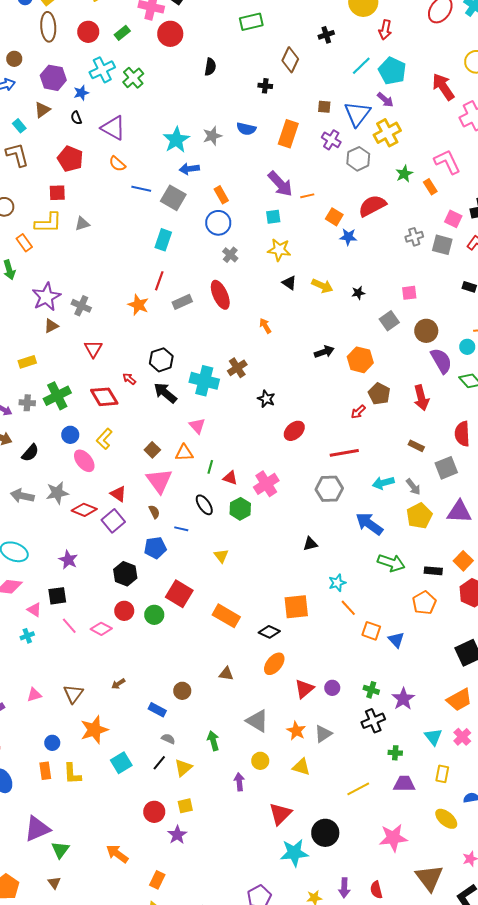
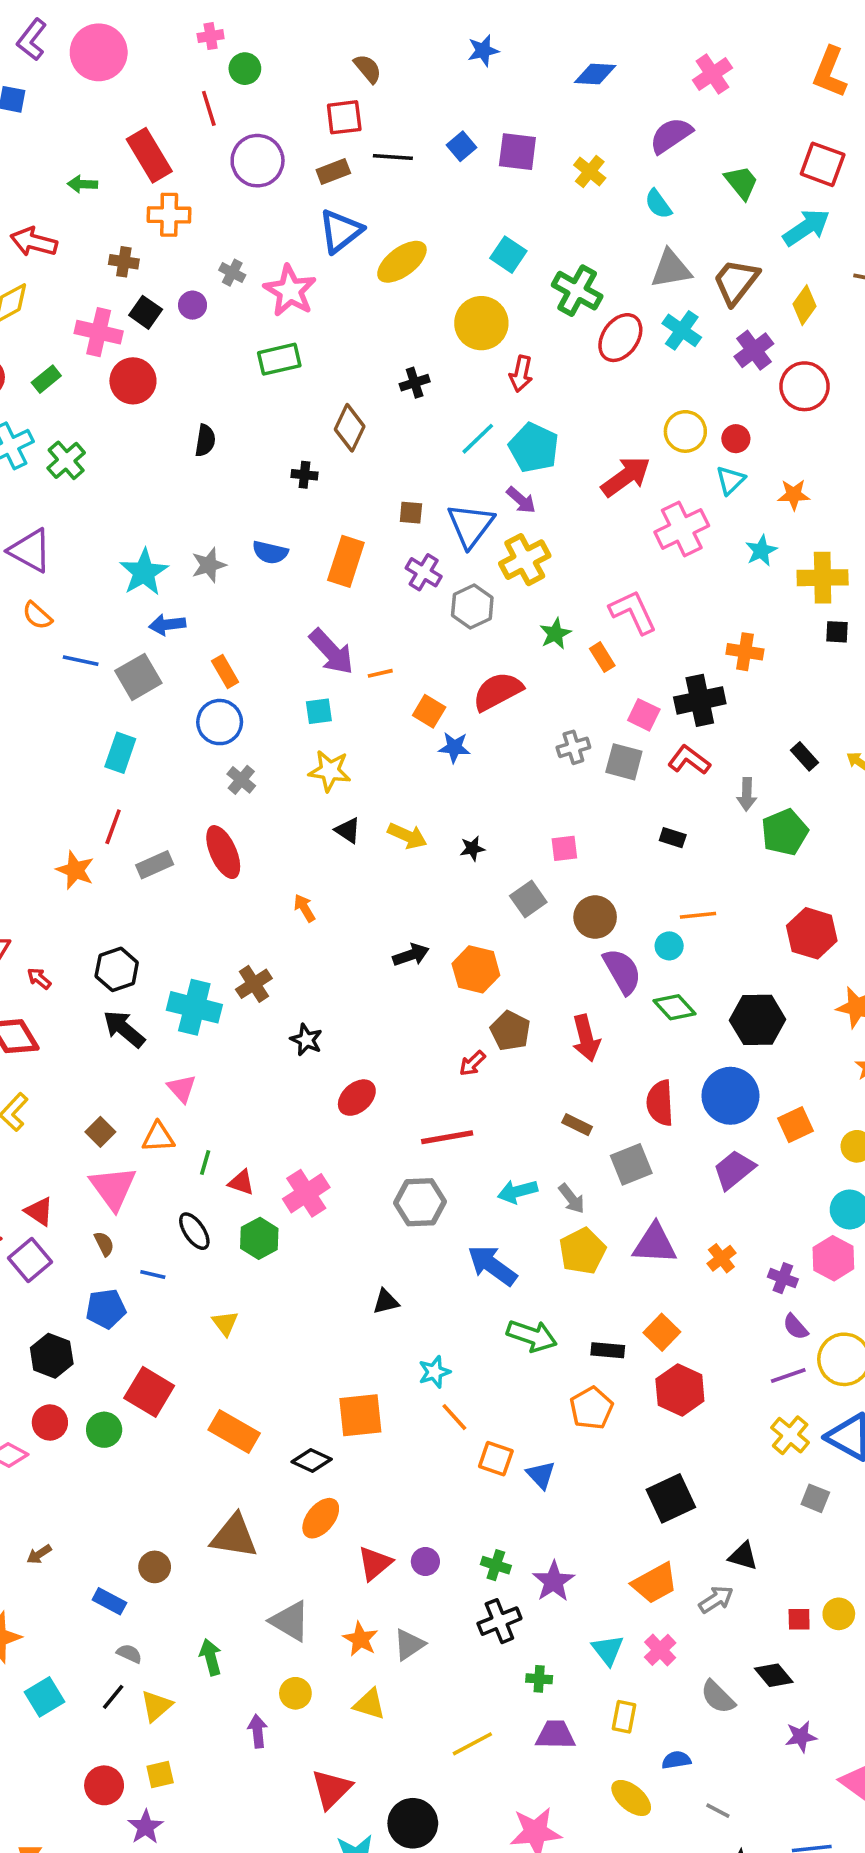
red arrow: (443, 87) -> (626, 477), turned 88
gray square: (173, 198) -> (138, 677), turned 30
red arrow: (129, 379) -> (39, 978), moved
brown triangle: (226, 674) -> (234, 1536), size x1.8

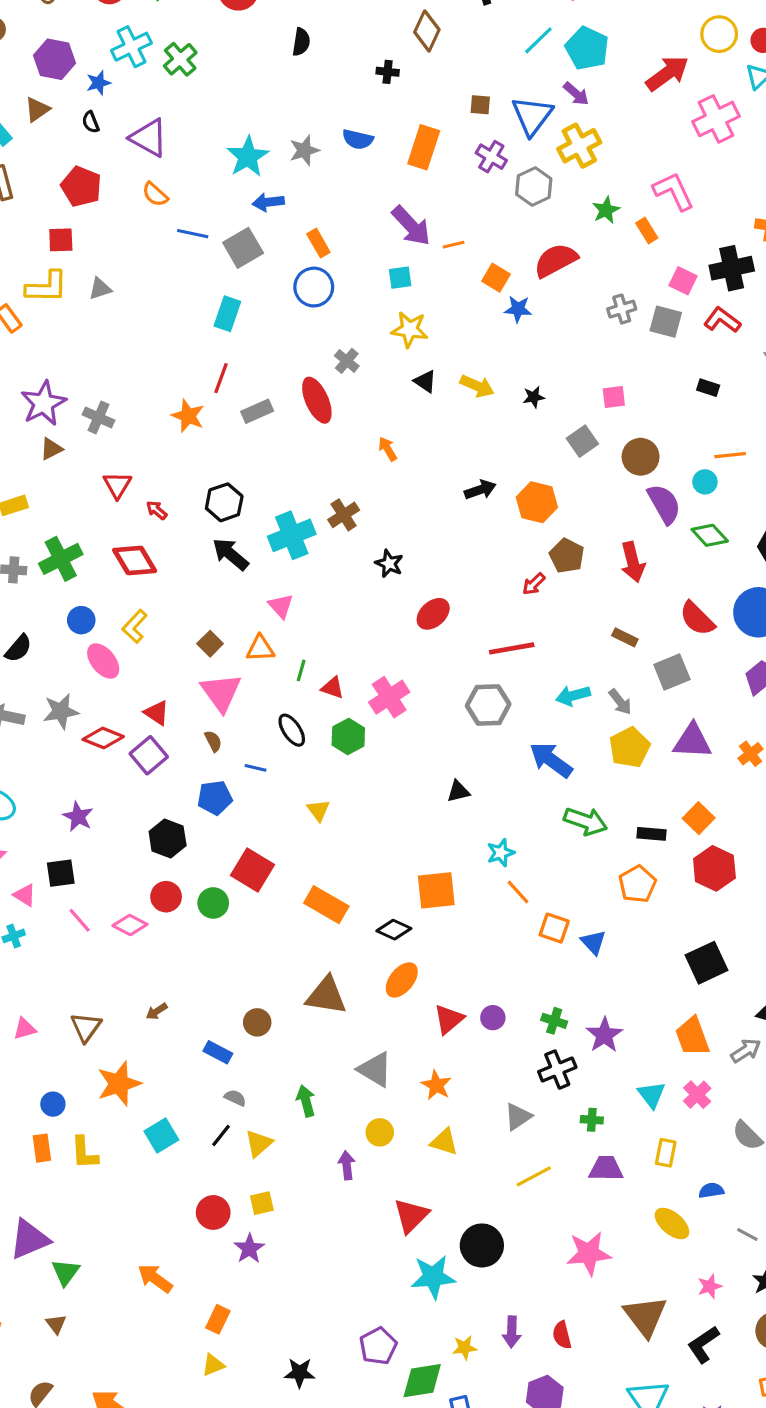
gray cross: (241, 780) -> (347, 361), moved
cyan cross: (194, 1007) -> (292, 535), turned -36
red semicircle: (660, 1103) -> (697, 619), turned -42
orange trapezoid: (655, 1583) -> (692, 1037), turned 99
gray triangle: (409, 1645) -> (518, 1117), moved

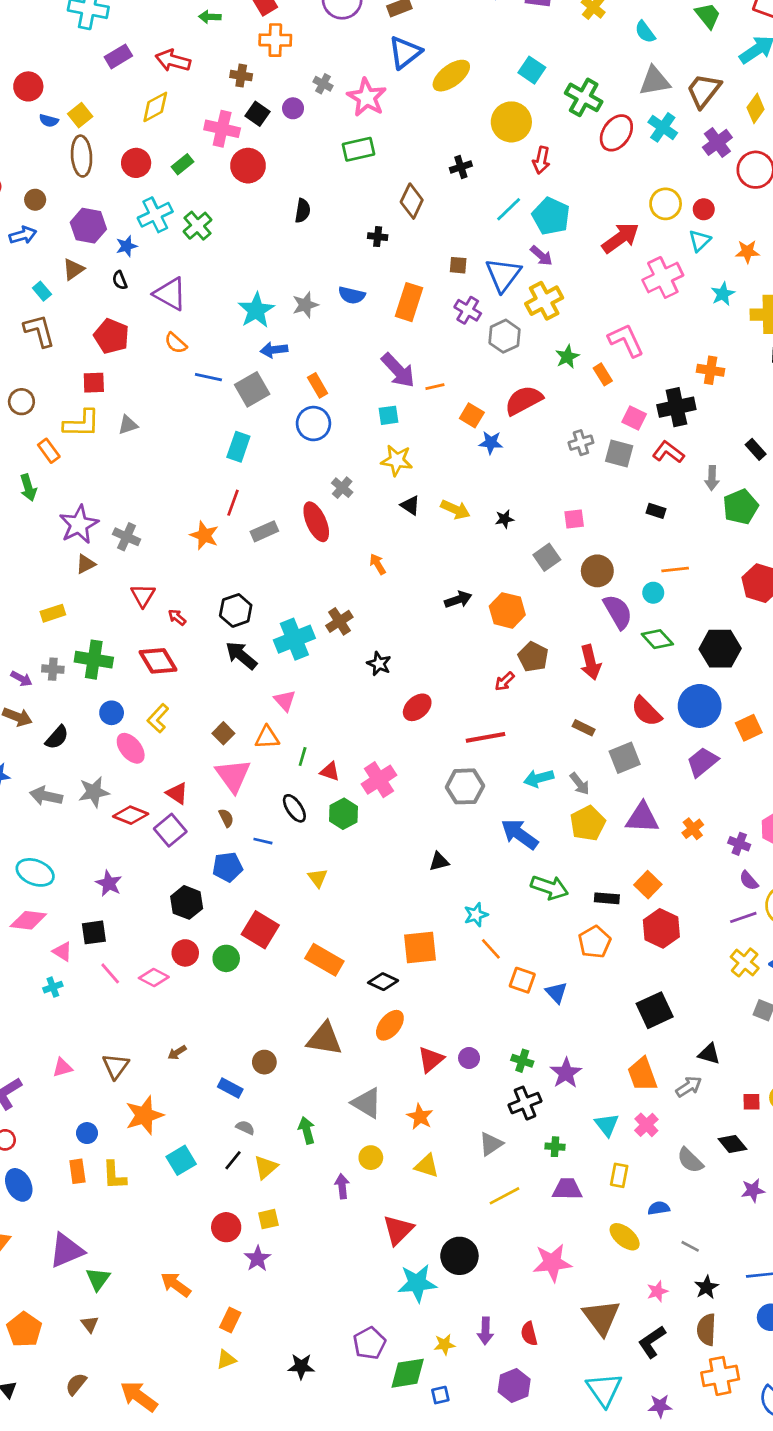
green cross: (61, 559) -> (94, 660), turned 36

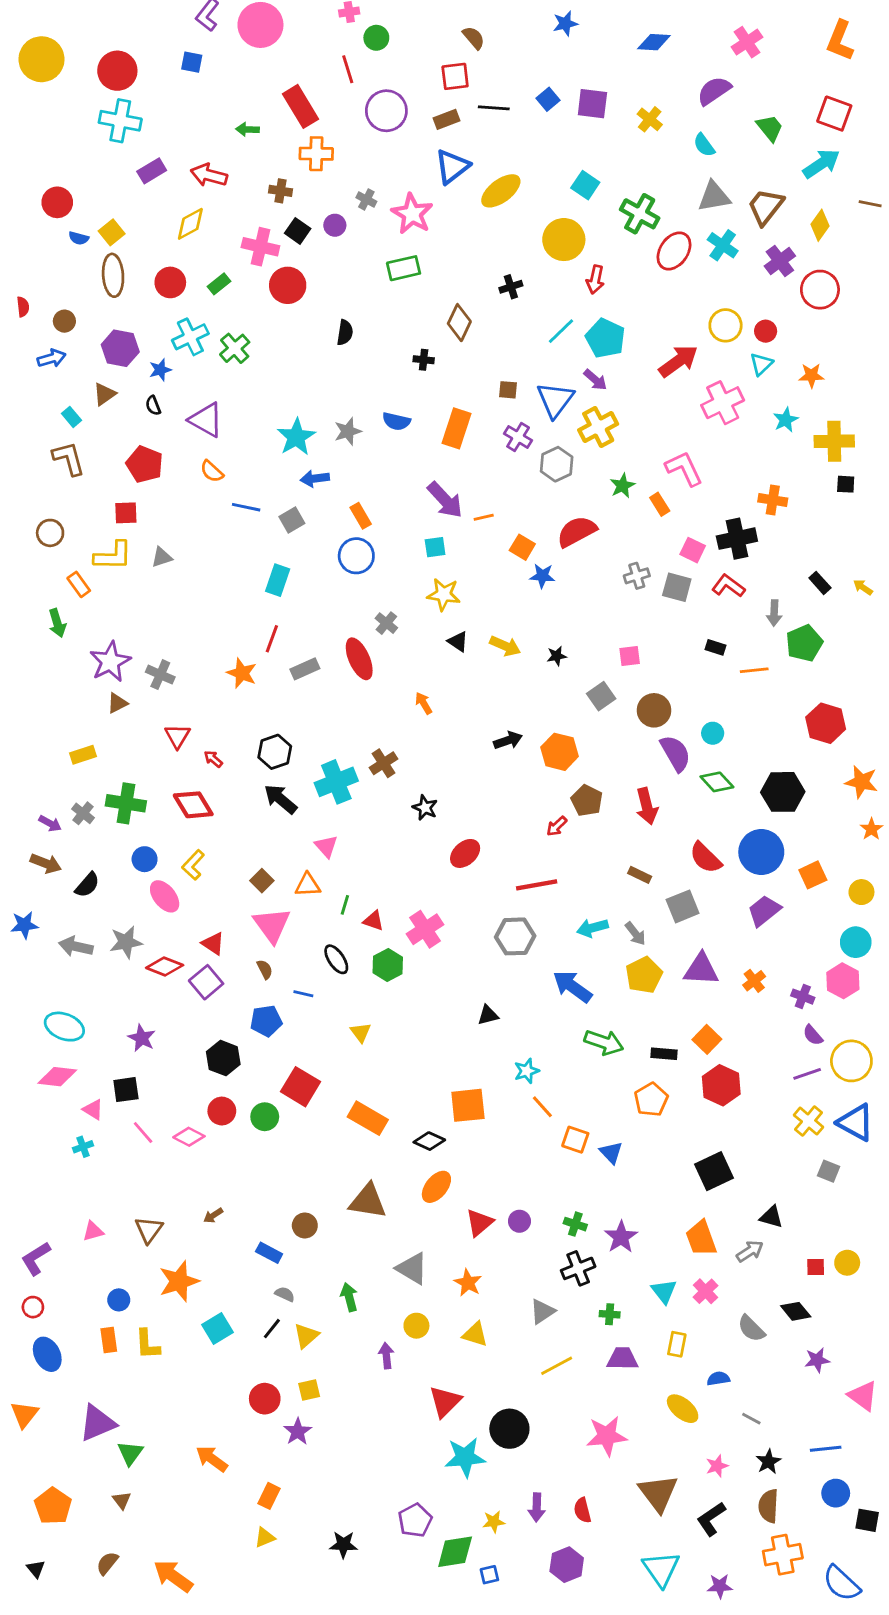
gray square: (252, 389) -> (292, 520), size x0.7
orange line: (675, 570) -> (754, 670), moved
gray cross: (53, 669) -> (83, 813), turned 35

